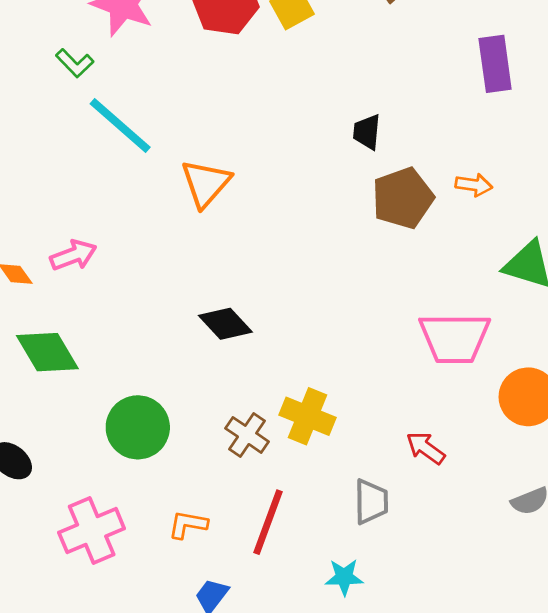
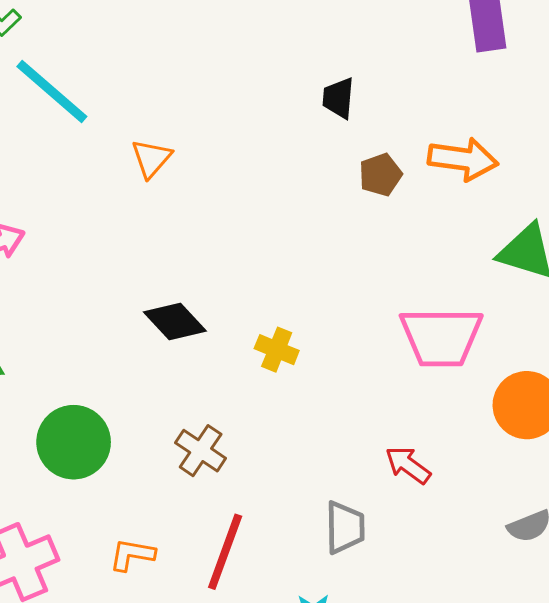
orange triangle: (206, 183) -> (151, 158), size x0.7
orange arrow: (474, 185) -> (463, 159), size x1.6
brown pentagon: (403, 198) -> (380, 175), size x0.6
yellow cross: (307, 416) -> (277, 350), moved, size x0.7

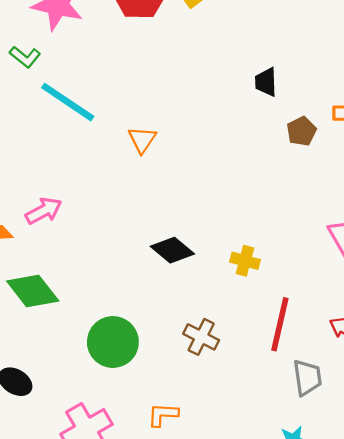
red line: (225, 552) -> (280, 324), moved

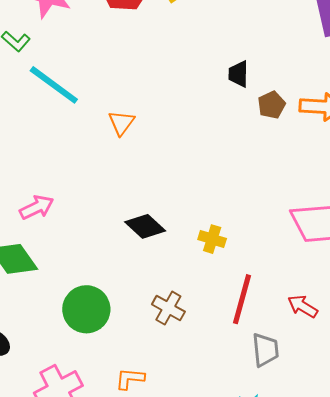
brown pentagon: (302, 131) -> (272, 105), moved
pink arrow: (44, 211) -> (37, 207), moved

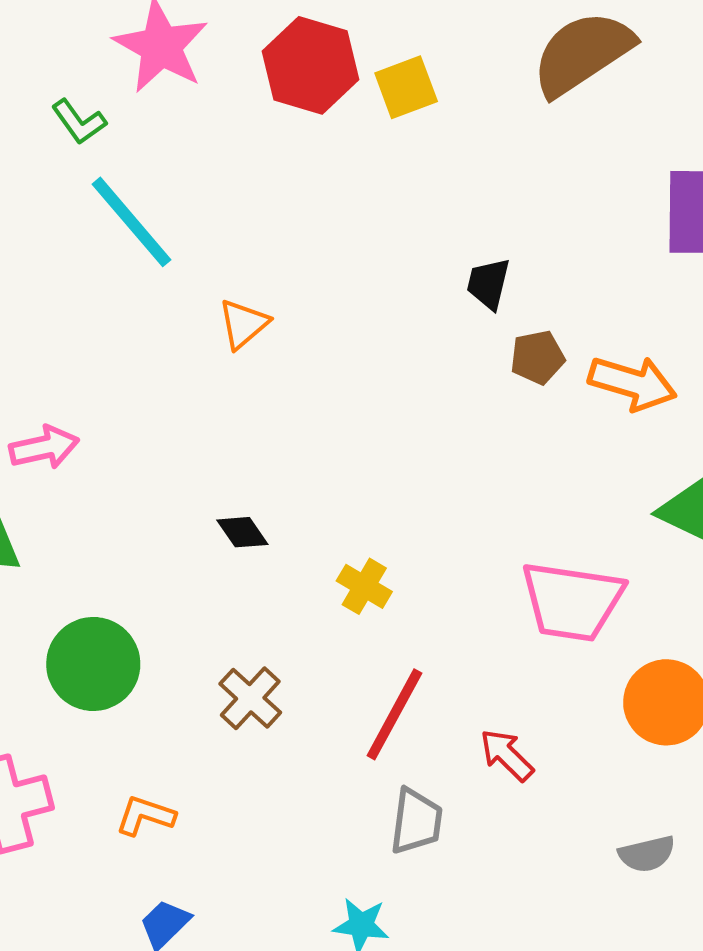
black diamond: (145, 226) -> (242, 532), size x0.7

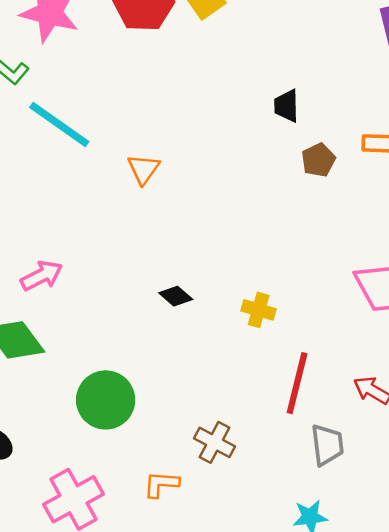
brown pentagon: (538, 357) -> (318, 160), moved
brown cross: (250, 698) -> (214, 442), moved

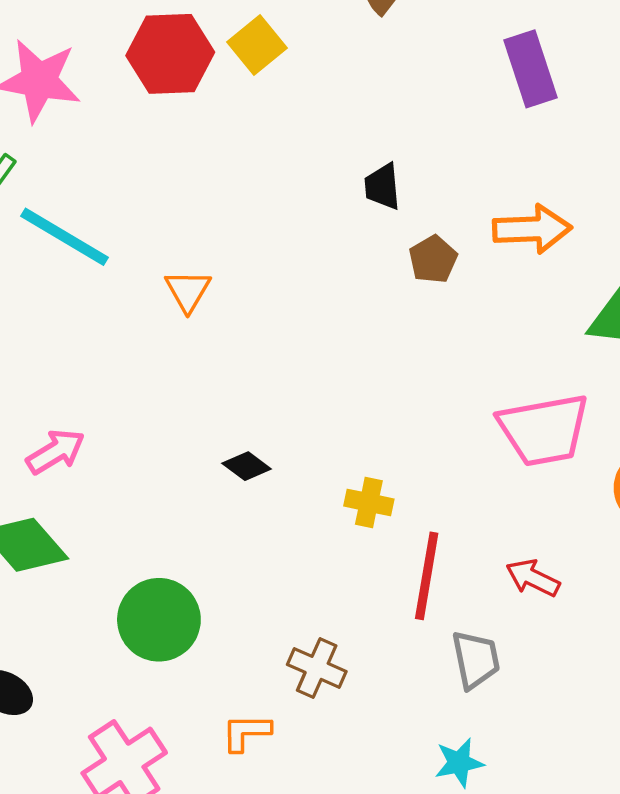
yellow cross: (259, 310) -> (369, 503), moved

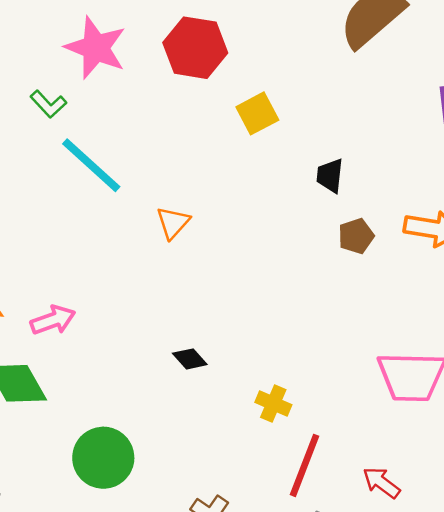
yellow square: (257, 45) -> (257, 113), moved

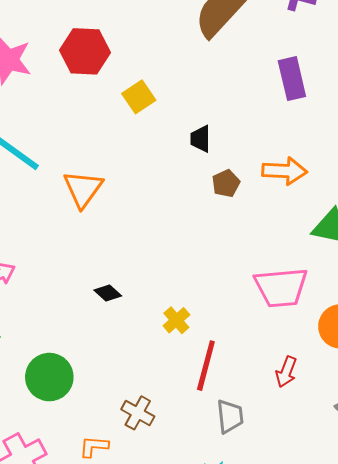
orange triangle: (173, 223) -> (83, 189), size x1.5
yellow cross: (273, 404) -> (176, 320), turned 32
red arrow: (381, 483) -> (286, 372), moved, turned -100

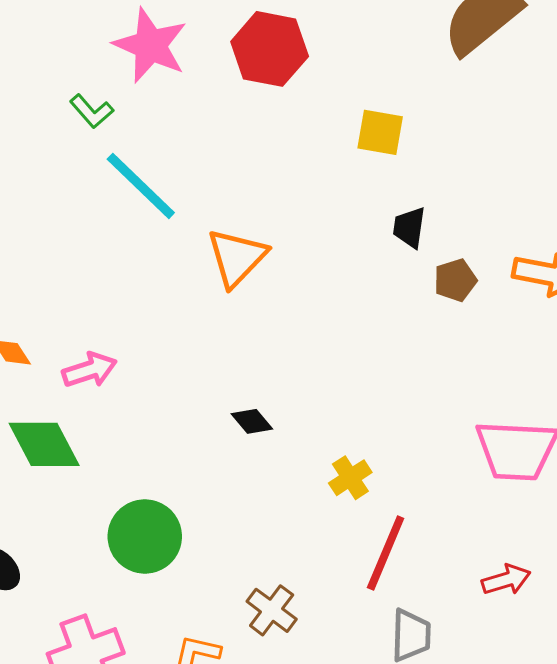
yellow square: (139, 97) -> (380, 132), moved, turned 36
black trapezoid: (200, 139) -> (409, 227), moved
red arrow: (286, 372) -> (506, 580), turned -136

